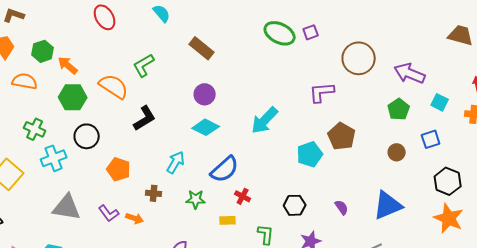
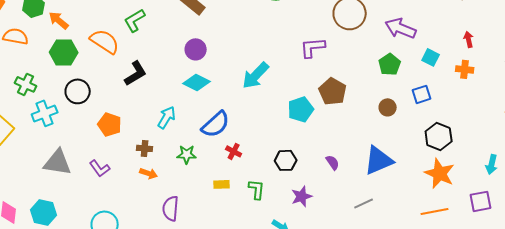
orange arrow: (135, 218) -> (149, 173), moved
yellow rectangle: (228, 220) -> (222, 184), moved

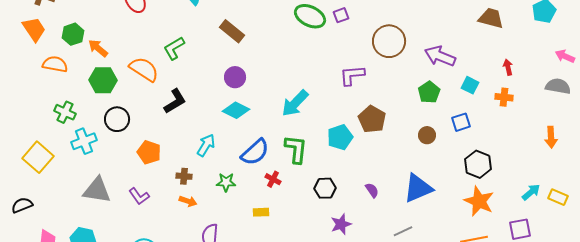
cyan arrow: (492, 164) -> (531, 192), turned -144
green L-shape: (257, 189) -> (296, 149), moved, size x1.4

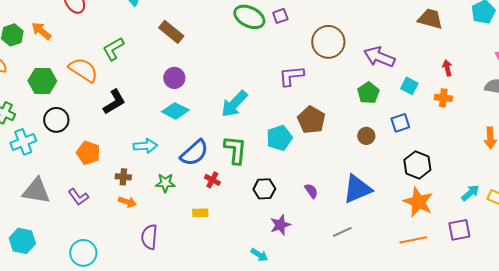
orange arrow: (98, 48) -> (41, 31), moved
cyan arrow: (206, 145) -> (145, 146), turned 55

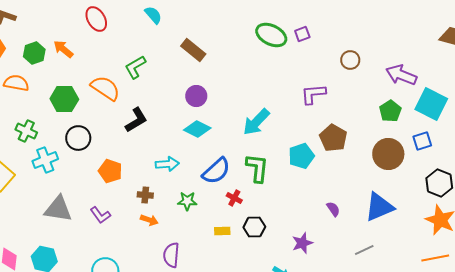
brown circle: (328, 42) -> (350, 60), size x0.6
cyan square: (409, 86) -> (431, 104), size x1.8
brown circle: (366, 136) -> (388, 154), size x1.8
black hexagon: (264, 189) -> (254, 227), moved

